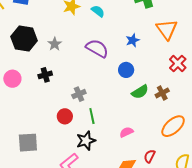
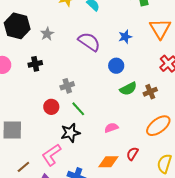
green line: (92, 116) -> (78, 109), turned -35

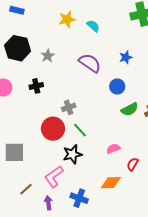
red circle: (51, 107) -> (53, 129), size x1.5
red semicircle: (132, 154) -> (133, 164), moved

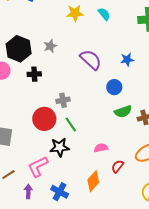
cyan semicircle: (93, 26) -> (104, 14), moved
black hexagon: (18, 48) -> (19, 49), moved
orange diamond: (111, 183) -> (93, 181), turned -55

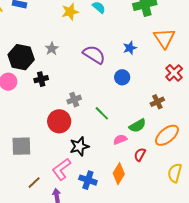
green semicircle: (123, 112) -> (137, 126), moved
green line: (71, 125) -> (102, 113), moved
blue cross: (60, 192) -> (88, 180), moved

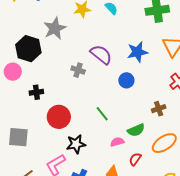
blue star: (130, 48) -> (137, 52), size x1.5
gray star: (52, 49) -> (55, 28), moved, size x1.6
black cross: (41, 79) -> (36, 92), moved
gray cross: (74, 100) -> (78, 70), moved, turned 32

